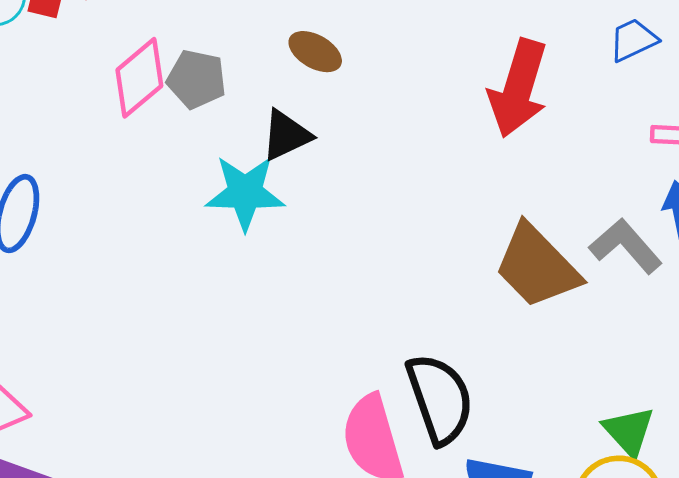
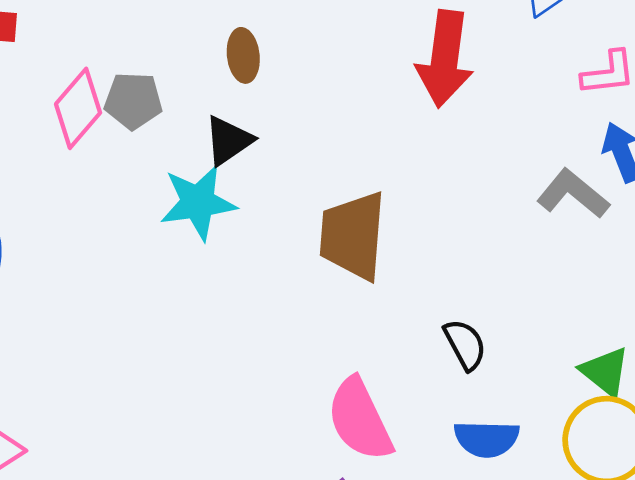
brown ellipse: (315, 52) -> (243, 55), turned 63
brown trapezoid: (537, 266) -> (353, 236), moved, turned 58
black semicircle: (440, 399) -> (465, 344), moved, size x0.6

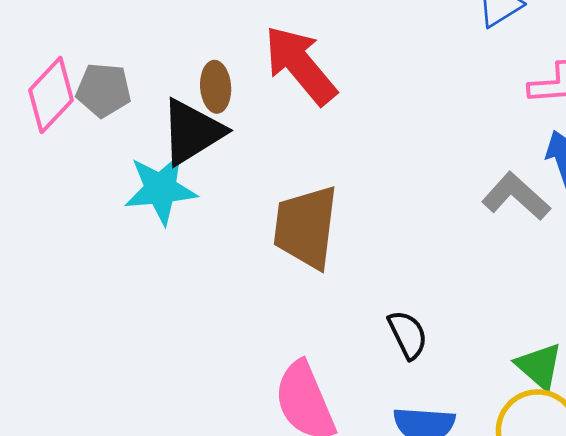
brown ellipse: (243, 55) -> (216, 87), moved
red arrow: (445, 59) -> (300, 65), moved, turned 130
black triangle: (228, 141) -> (192, 132), size x1.4

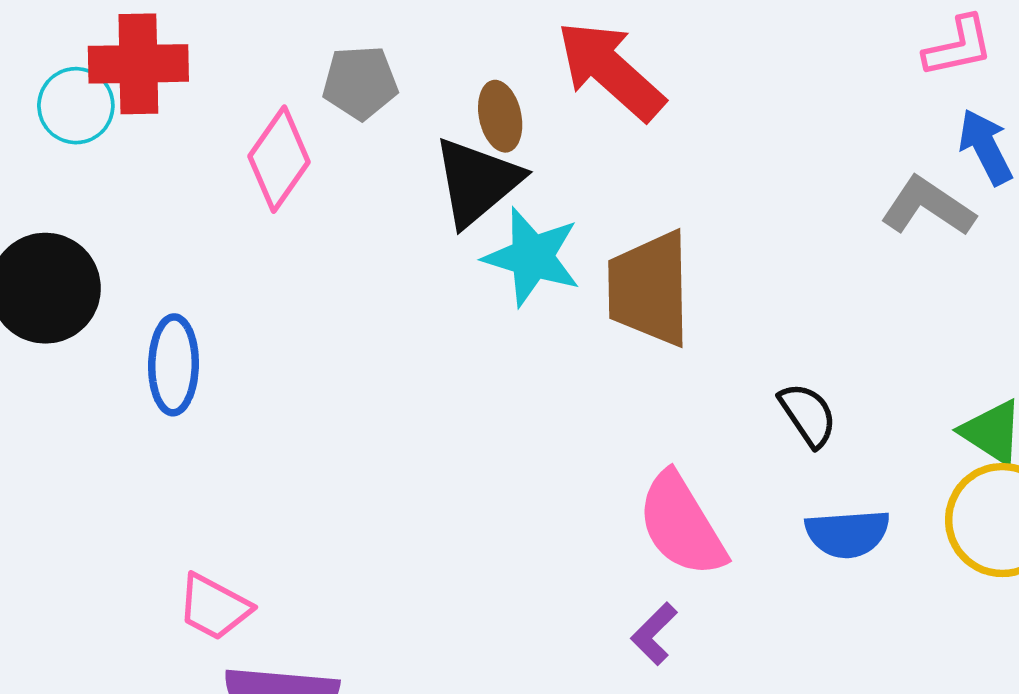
gray pentagon: (104, 90) -> (360, 83), moved
cyan star: (161, 189) -> (532, 257), moved, turned 30

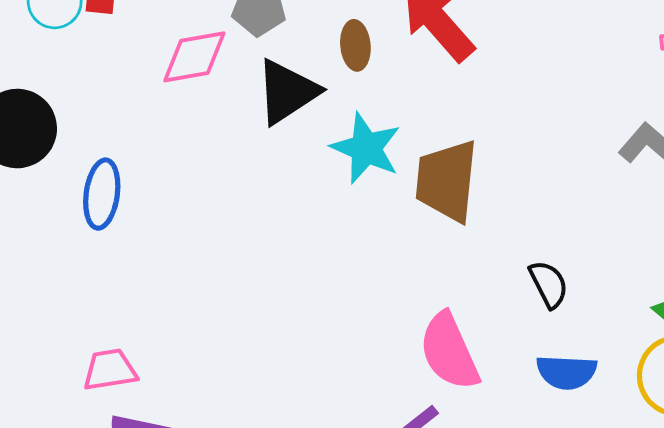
pink diamond: (279, 159) -> (194, 57), turned 38
black triangle: (477, 182) -> (287, 92), moved
pink trapezoid: (214, 607) -> (110, 370), turned 136

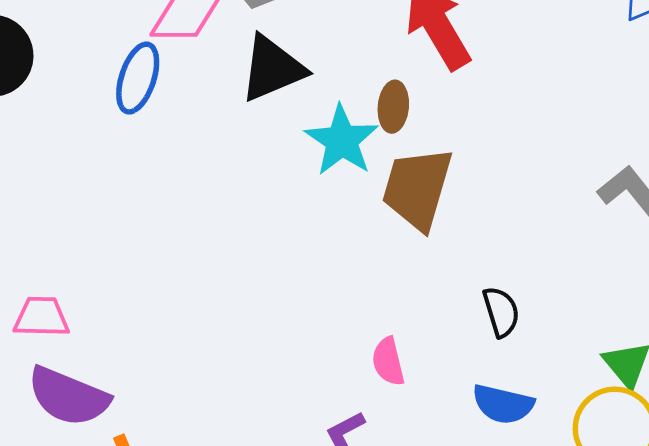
brown ellipse: (355, 45) -> (393, 107), moved
blue ellipse: (102, 194) -> (138, 78), moved
pink semicircle: (449, 351) -> (388, 362), size x0.6

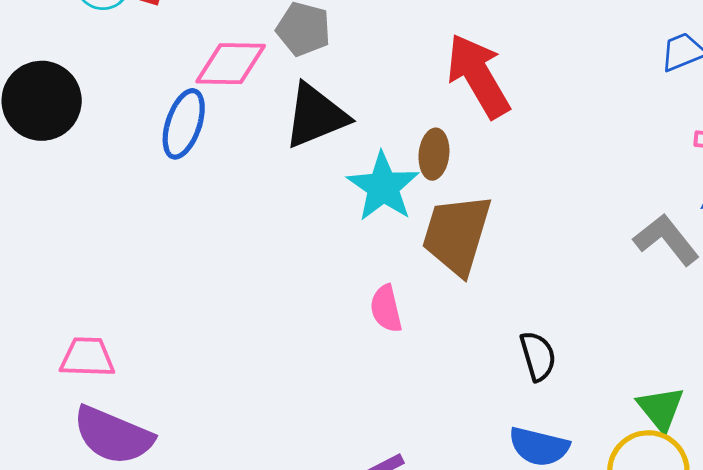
pink semicircle: (388, 362) -> (386, 309), moved

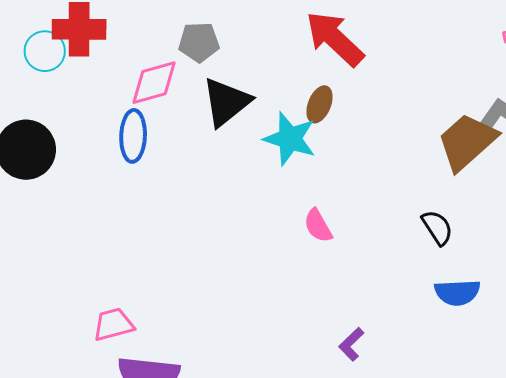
brown ellipse: (434, 154) -> (319, 104), turned 33
brown trapezoid: (457, 234) -> (467, 142), moved, turned 48

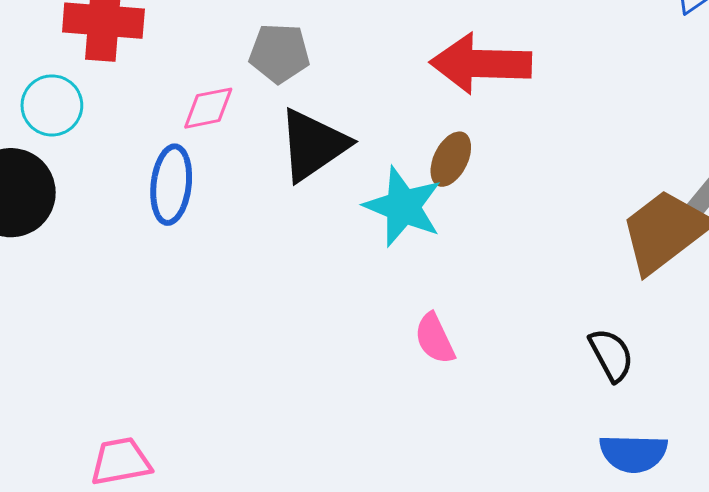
red arrow: (335, 39) -> (481, 64), turned -46
cyan circle: (45, 51) -> (52, 105), moved
pink diamond: (154, 83) -> (208, 108), size x0.7

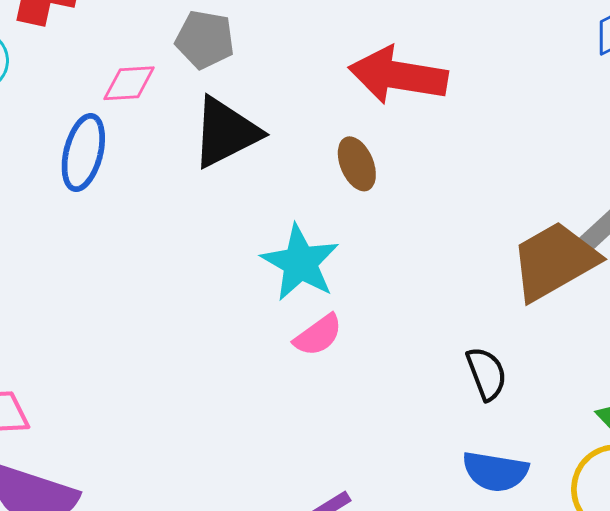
brown ellipse: (451, 159) -> (357, 164), turned -57
cyan star: (403, 207) -> (300, 263), moved
pink semicircle: (435, 339) -> (318, 335), turned -108

